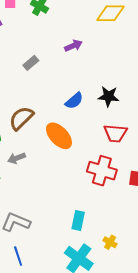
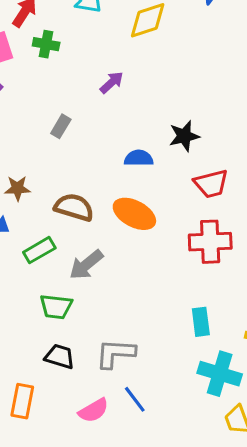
blue semicircle: (74, 101) -> (139, 158), turned -120
brown semicircle: (21, 118) -> (74, 207), turned 80
gray arrow: (17, 158) -> (86, 265), size x1.4

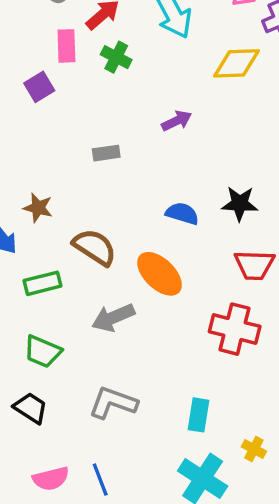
gray rectangle: (61, 126) -> (106, 153), turned 35
gray arrow: (86, 265) -> (113, 318), moved
gray L-shape: (115, 353) -> (113, 403), moved

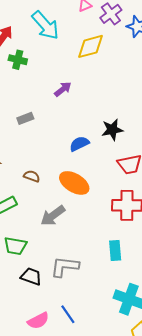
blue semicircle: (182, 214) -> (79, 144), turned -30
brown semicircle: (95, 247) -> (32, 176), size x0.6
black trapezoid: (31, 408) -> (31, 277), moved
cyan rectangle: (198, 415) -> (115, 251), moved

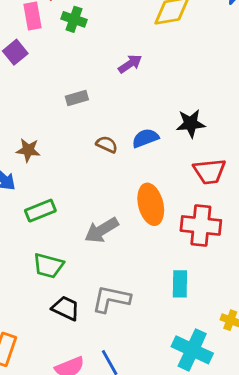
brown semicircle: (32, 176) -> (107, 144), moved
orange ellipse: (74, 183) -> (151, 204), moved, turned 40

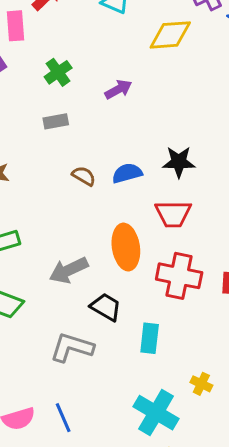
green cross: (74, 19) -> (58, 72), moved, turned 30
red trapezoid: (210, 171) -> (173, 214), moved
black trapezoid: (66, 308) -> (106, 307), moved

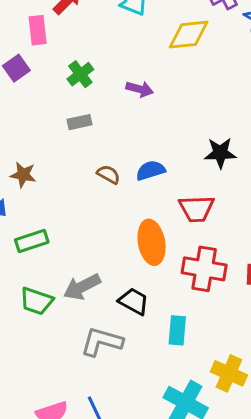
purple arrow: (118, 89) -> (140, 89), turned 45
black star: (179, 162) -> (220, 153), moved
gray arrow: (69, 270) -> (82, 287), moved
yellow cross: (201, 384) -> (229, 373), size x1.6

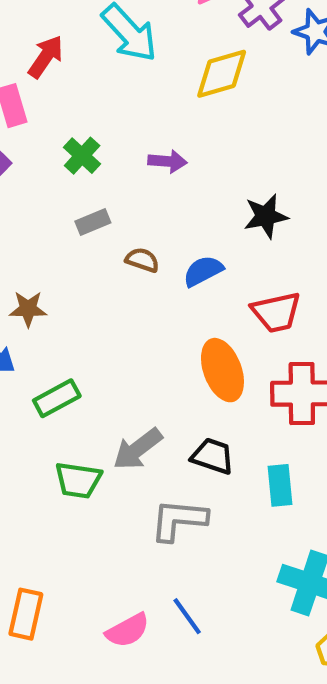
black star: (220, 153) -> (266, 216), moved
brown semicircle: (108, 174) -> (142, 260), moved

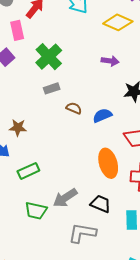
yellow diamond: (222, 74) -> (118, 22), turned 36
green cross: (82, 156) -> (49, 57), size x1.5
purple arrow: (167, 161) -> (110, 61), moved

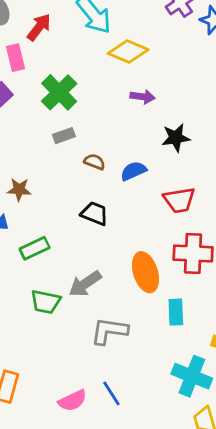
yellow diamond: (118, 22) -> (128, 52), moved
orange ellipse: (108, 163) -> (145, 272), moved
black trapezoid: (101, 204) -> (95, 214), moved

